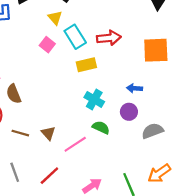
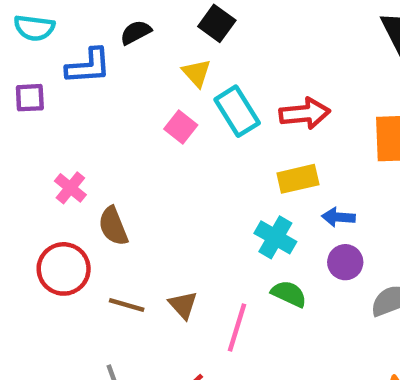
yellow rectangle: (86, 65) -> (298, 179), moved
blue arrow: (135, 88) -> (338, 217), moved
pink line: (75, 144) -> (237, 328), turned -40

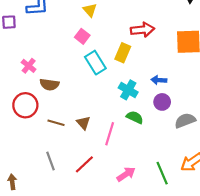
cyan rectangle: (237, 111) -> (95, 63), moved
yellow rectangle: (298, 179) -> (123, 53), moved, turned -54
brown semicircle: (113, 226) -> (49, 84), turned -60

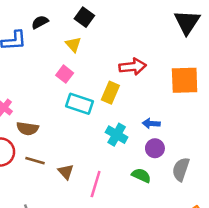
cyan rectangle: (95, 63) -> (79, 104), turned -40
green semicircle: (135, 117) -> (141, 175), moved
gray semicircle: (185, 121) -> (181, 169), turned -50
brown line: (56, 123) -> (35, 161), moved

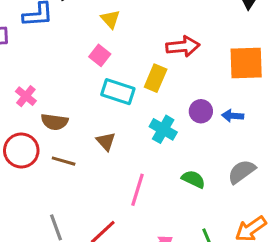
blue arrow: (151, 124) -> (233, 116), moved
purple circle: (155, 148) -> (201, 111), moved
gray semicircle: (181, 169) -> (242, 172), turned 35
brown triangle: (66, 172) -> (106, 141), moved

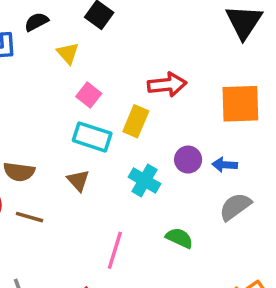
yellow triangle: (110, 19) -> (68, 53), moved
pink square: (100, 55) -> (89, 95), moved
brown triangle: (106, 141) -> (78, 180), moved
gray semicircle: (242, 172) -> (235, 207), moved

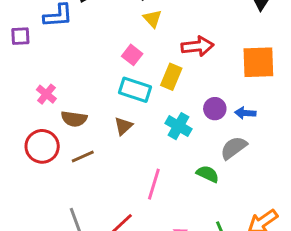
yellow triangle: (68, 53) -> (152, 19), moved
brown triangle: (78, 180) -> (123, 126), turned 30
gray semicircle: (235, 207) -> (234, 148), moved
brown line: (29, 217) -> (83, 157), turned -40

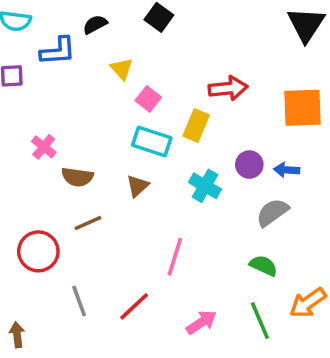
yellow triangle: (152, 19) -> (122, 69), moved
red circle: (42, 146) -> (38, 251), moved
green semicircle: (208, 174) -> (264, 266), moved

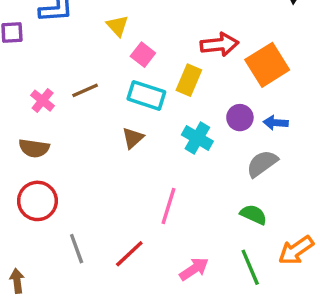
orange square: (303, 108) -> (267, 65), moved, turned -30
brown semicircle: (77, 177) -> (34, 148), moved
brown line: (88, 223) -> (85, 90), moved

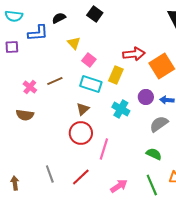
red circle: (37, 201) -> (81, 133), moved
brown arrow: (17, 281) -> (15, 183), moved

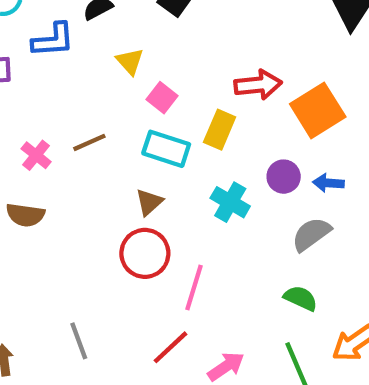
red line: (81, 177) -> (170, 347), moved

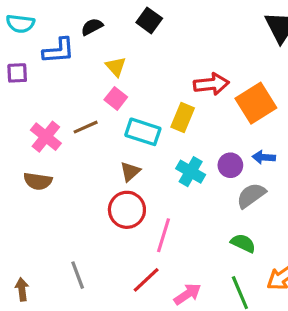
pink square: (162, 98) -> (116, 98), moved
pink cross: (36, 155) -> (46, 137), size x1.4
purple circle: (284, 177) -> (230, 165), moved

